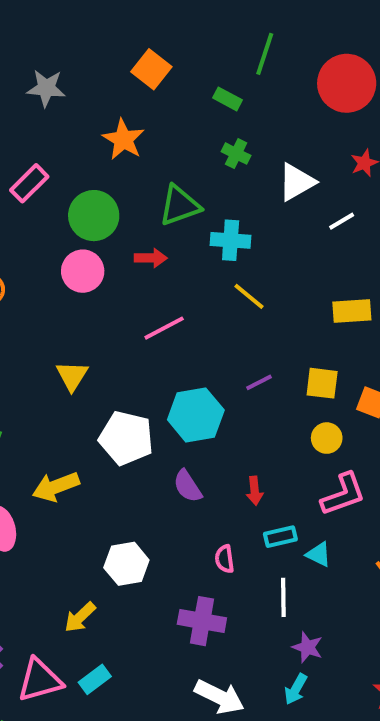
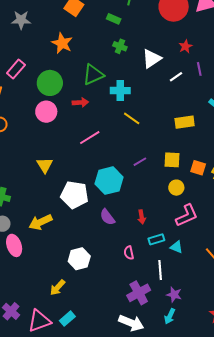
purple cross: (202, 621) -> (139, 293), moved, turned -35

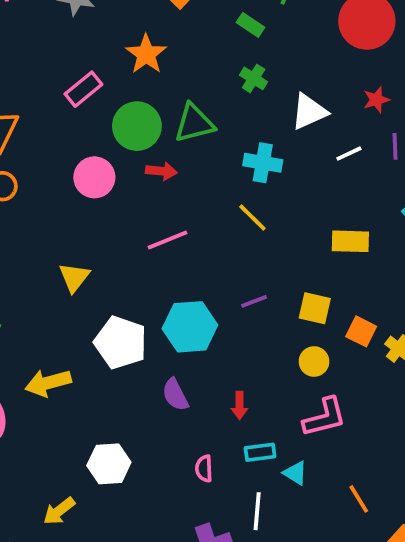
pink rectangle: (16, 69) -> (83, 89), moved
green circle: (50, 83) -> (137, 126), moved
cyan cross: (120, 91) -> (263, 163), moved

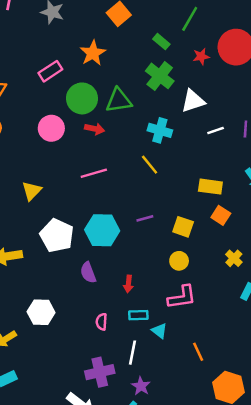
green cross: (254, 78) -> (160, 76), size x1.6
red star: (376, 100) -> (201, 56), moved
orange square: (361, 331) -> (221, 215), moved

